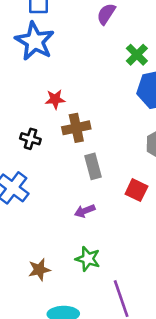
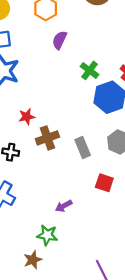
gray rectangle: (93, 166) -> (83, 148), moved
green star: (88, 259) -> (47, 235), moved

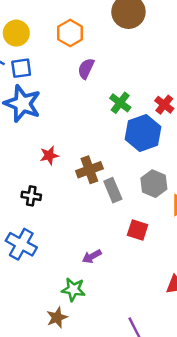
brown cross: (47, 138) -> (89, 170), moved

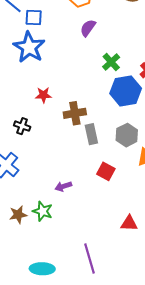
brown star: (57, 318) -> (18, 215), moved

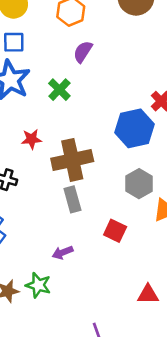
green cross: (111, 62) -> (59, 90), moved
brown cross: (75, 113) -> (72, 160), size x1.4
gray rectangle: (91, 134) -> (72, 199), moved

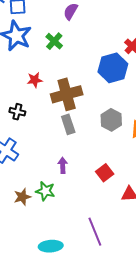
gray hexagon: (139, 184) -> (111, 120), moved
red square: (115, 231) -> (105, 173), moved, turned 30
purple arrow: (63, 253) -> (63, 165), turned 112

